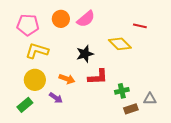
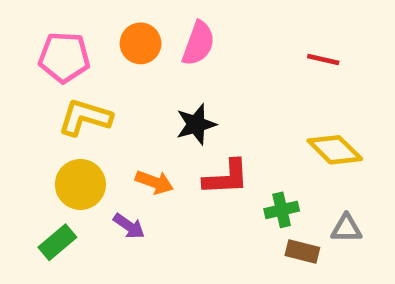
pink semicircle: (86, 19) -> (198, 43), turned -30
yellow diamond: (120, 44) -> (335, 150), moved
brown rectangle: (131, 109) -> (302, 252), turned 32

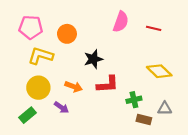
orange circle: (141, 43) -> (67, 34), moved
pink semicircle: (198, 43) -> (121, 22), moved

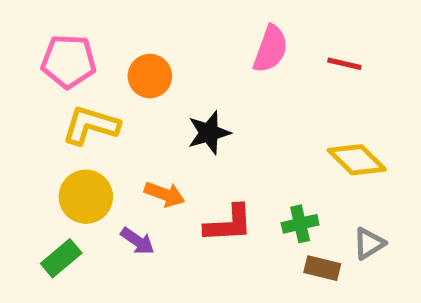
red L-shape: (108, 84) -> (229, 224), moved
gray triangle: (165, 109) -> (369, 243), turned -32

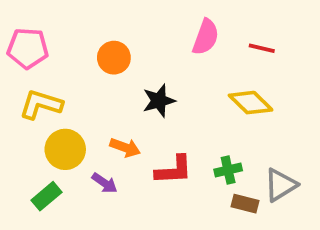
pink pentagon: (69, 61) -> (28, 48), moved
yellow L-shape: (91, 125) -> (41, 104), moved
yellow diamond: (357, 160) -> (251, 103), moved
gray triangle: (369, 243) -> (281, 185), size x1.4

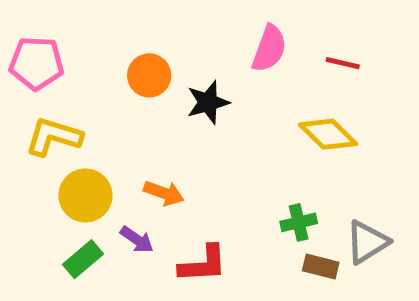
black star: (159, 101) -> (208, 102), moved
red L-shape: (174, 170) -> (203, 264), moved
green rectangle: (46, 196) -> (83, 259), moved

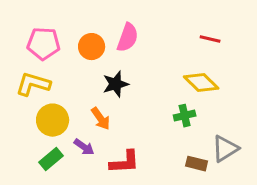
pink semicircle: (269, 48) -> (128, 38), moved
pink pentagon: (36, 63) -> (44, 44), moved
black star: (208, 102) -> (116, 84), moved
orange arrow: (164, 193) -> (101, 119), turned 35
green cross: (299, 222) -> (185, 116), moved

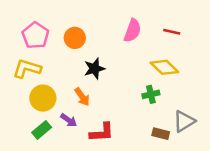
pink semicircle: (128, 38) -> (132, 31), moved
pink pentagon: (44, 44) -> (35, 35), turned 30

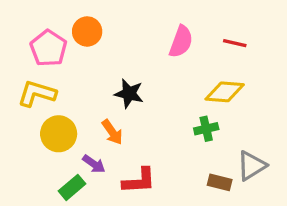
orange circle: (75, 38) -> (87, 31), moved
yellow diamond: (164, 67) -> (225, 92), turned -40
black star: (94, 69) -> (129, 94), turned 30
green rectangle: (42, 130) -> (72, 187), moved

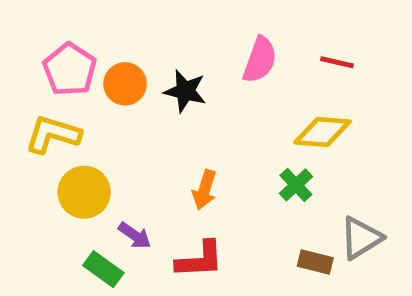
orange circle: (87, 31) -> (125, 84), moved
black star: (129, 94) -> (185, 91), moved
green cross: (206, 129) -> (296, 185), turned -30
orange arrow: (112, 132) -> (204, 190), moved, turned 52
green rectangle: (72, 187) -> (103, 269), turned 76

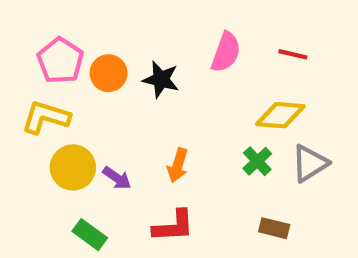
purple arrow: (135, 236) -> (117, 178), moved
gray triangle: (361, 238) -> (310, 163), moved

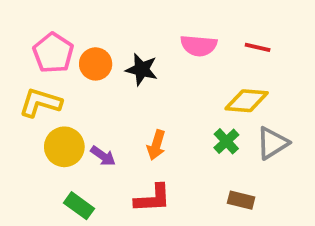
pink semicircle: (226, 52) -> (199, 46), turned 75

